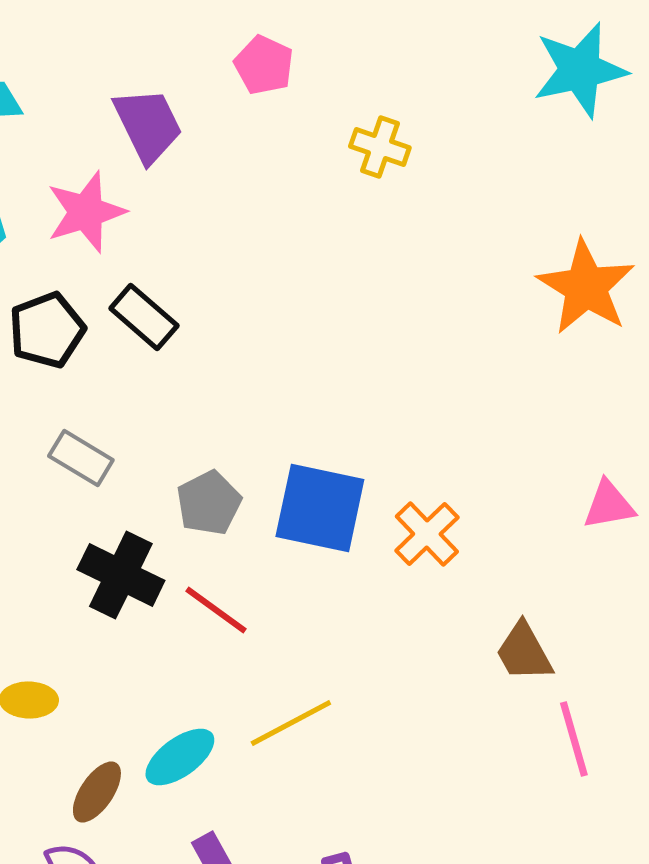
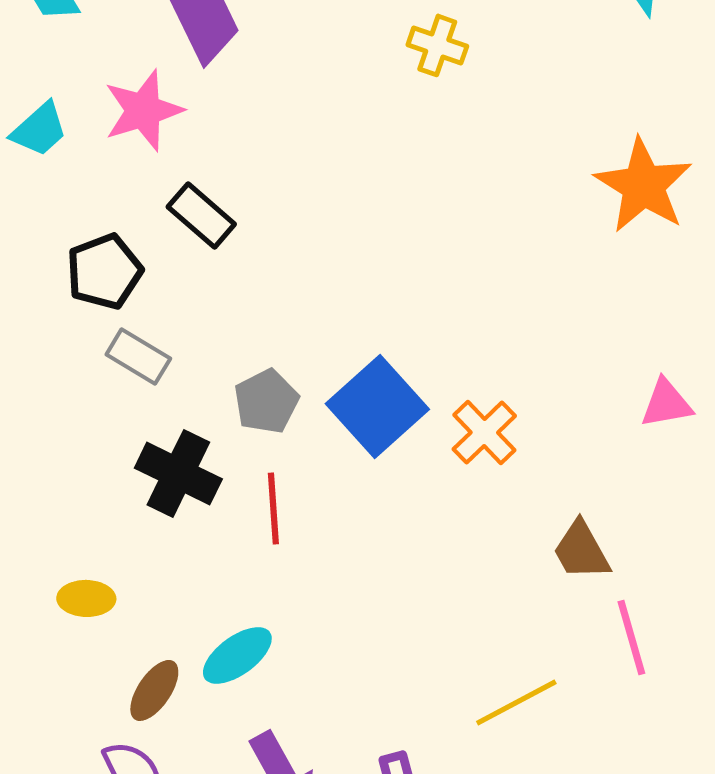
black pentagon: (47, 330) -> (104, 271), moved
blue square: (320, 508) -> (377, 406), turned 36
red line: (216, 610) -> (273, 508), turned 50
yellow line: (291, 723) -> (516, 702), moved

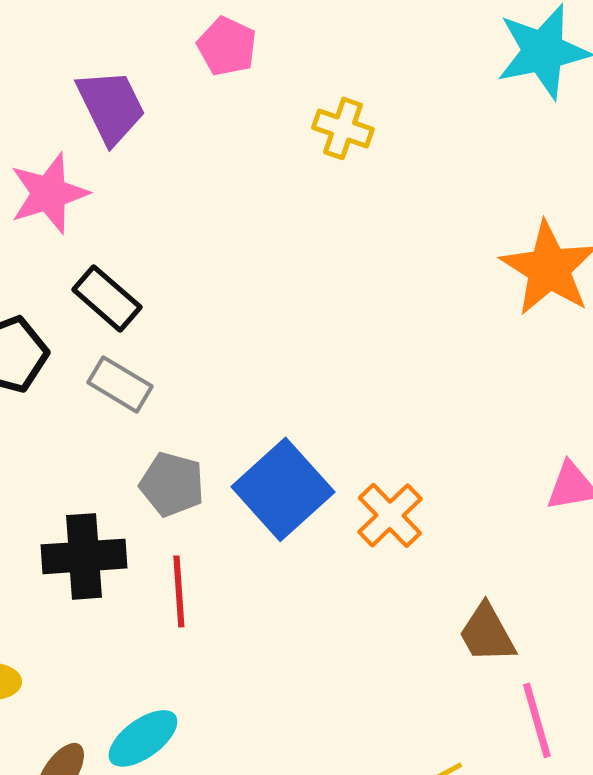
gray rectangle: (138, 356) -> (120, 384), moved
gray pentagon: (266, 401) -> (172, 484), turned -30
black cross: (178, 473) -> (84, 556), turned -30

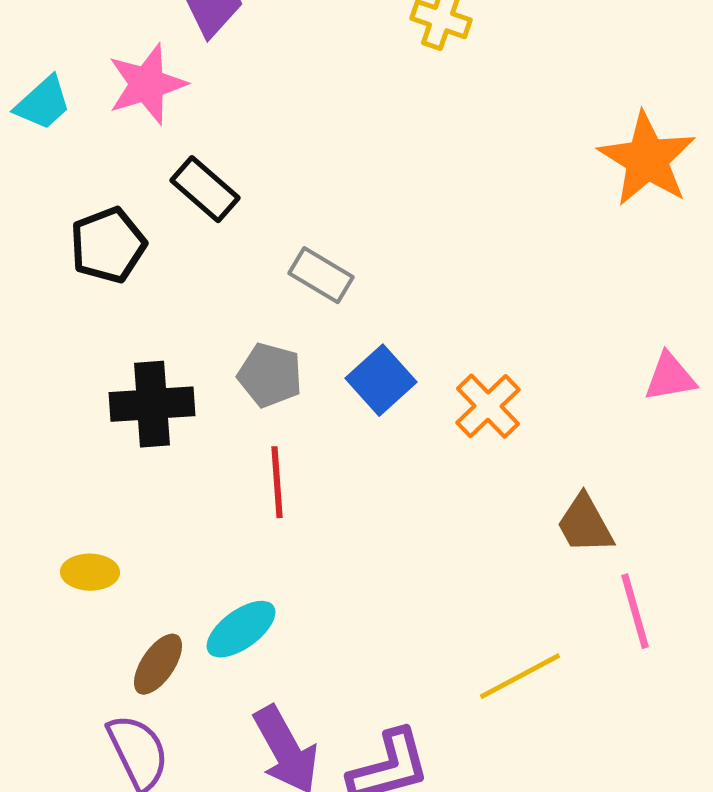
gray rectangle: (120, 384) -> (321, 275), moved
blue square: (283, 489) -> (381, 380), size x0.7
black cross: (84, 556) -> (152, 404), moved

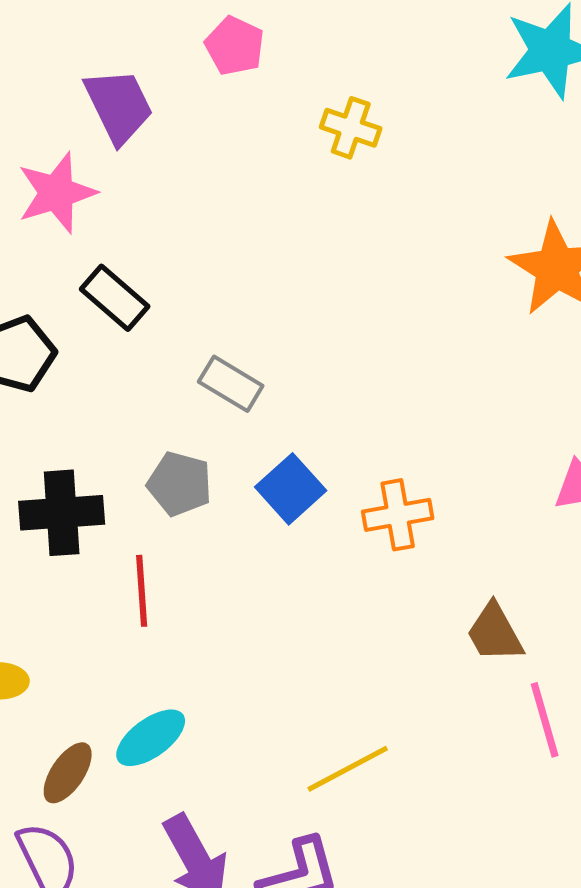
orange cross: (488, 406) -> (398, 515), turned 34
red line: (277, 482) -> (142, 591), moved
yellow line: (520, 676) -> (348, 769), moved

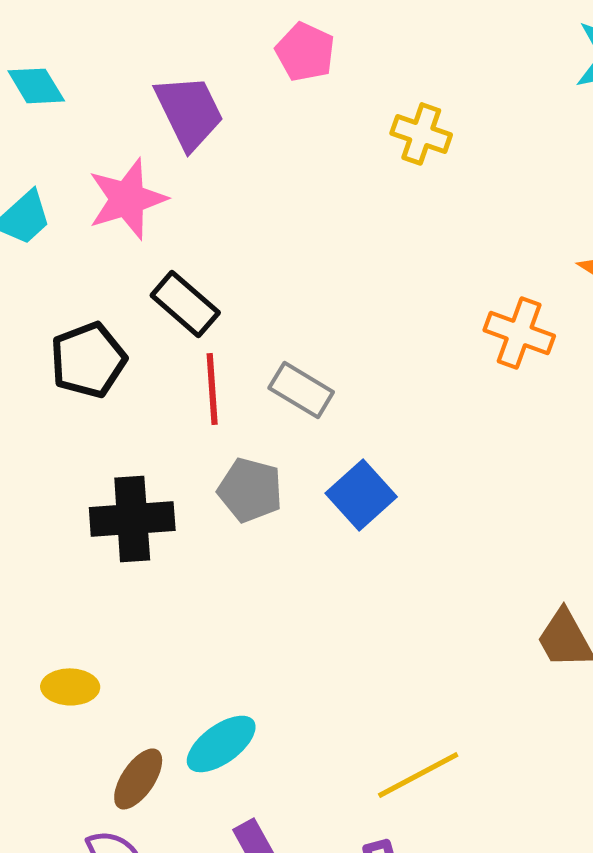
orange cross: (398, 515) -> (519, 333), moved, turned 30
red line: (142, 591) -> (212, 389), moved

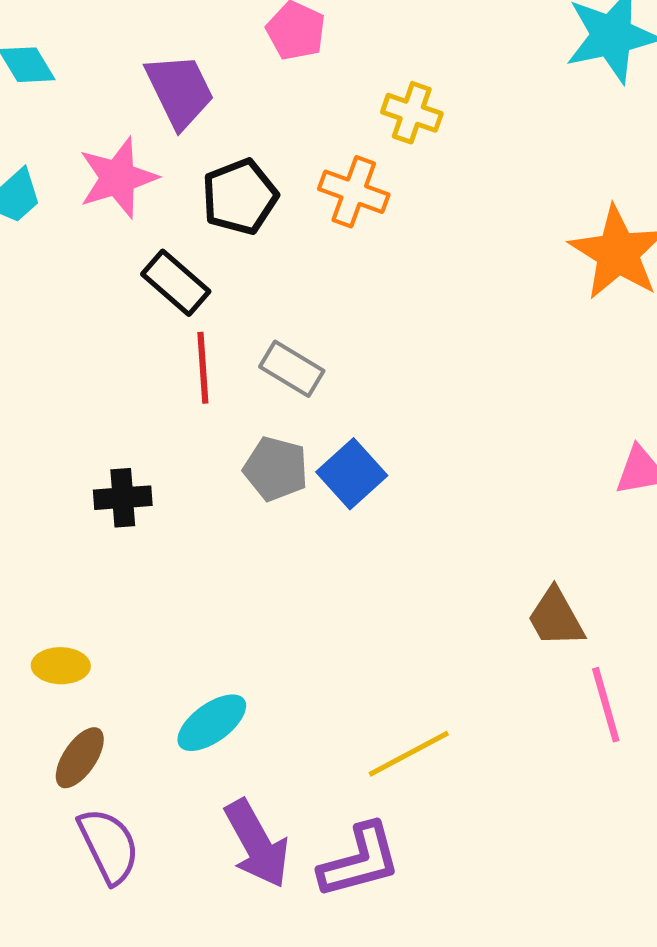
orange cross: (519, 333) -> (354, 192), moved
black pentagon: (88, 360) -> (240, 197), moved
gray pentagon: (250, 490) -> (276, 469), moved
black cross: (132, 519) -> (123, 498), size x0.7
brown ellipse: (138, 779) -> (80, 758), moved

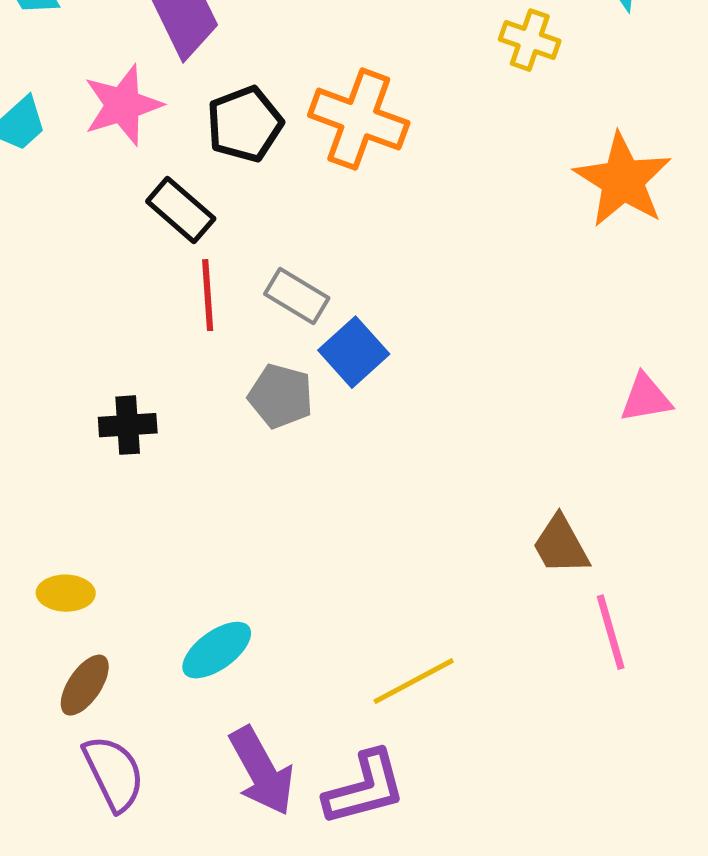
yellow cross: (412, 113) -> (530, 40), moved
orange cross: (354, 192) -> (359, 119), size x1.4
blue square: (352, 474) -> (354, 352), moved

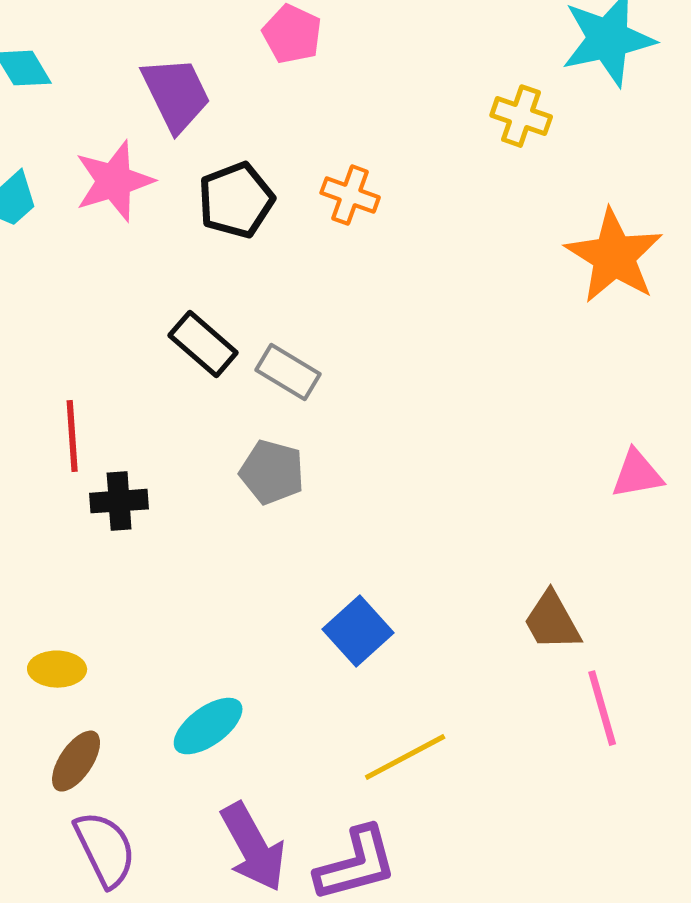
orange cross: (359, 119) -> (350, 195), size x0.6
black rectangle: (181, 210) -> (203, 344), moved
red line: (208, 295) -> (72, 436), moved
blue square: (354, 352) -> (358, 631), moved

